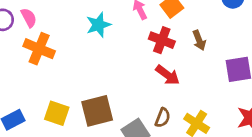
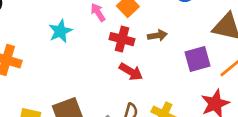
brown arrow: (199, 40) -> (157, 35), turned -72

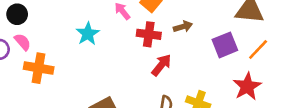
red arrow: (131, 72) -> (161, 65), turned -75

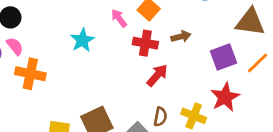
red star: (247, 86) -> (225, 97), moved

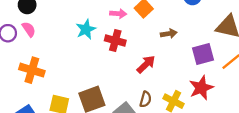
pink arrow: (119, 18) -> (118, 14), turned 126
red cross: (145, 43) -> (115, 40), moved
orange cross: (30, 74) -> (32, 70), moved

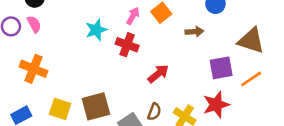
pink arrow: (118, 14) -> (133, 16), turned -70
brown arrow: (169, 34) -> (194, 32), moved

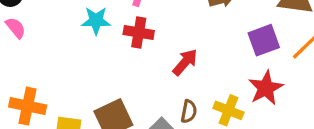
cyan star: (96, 30) -> (96, 21), turned 30
orange cross: (33, 69) -> (28, 106), moved

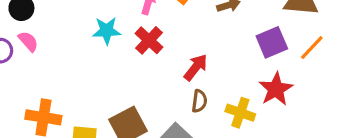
red cross: (139, 32) -> (149, 40), turned 36
brown semicircle: (189, 111) -> (199, 101), moved

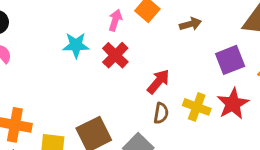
yellow cross: (240, 113) -> (197, 107), moved

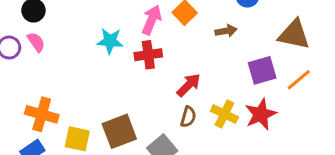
pink arrow: (115, 20) -> (152, 20), size x1.4
red cross: (115, 55) -> (148, 55), turned 32

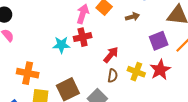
cyan star: (110, 41) -> (61, 45), moved
orange cross: (42, 114) -> (28, 73), moved

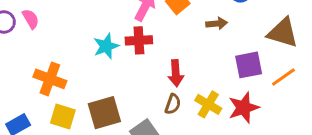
cyan star: (61, 45) -> (106, 46), turned -30
red arrow: (111, 55) -> (176, 73), turned 126

